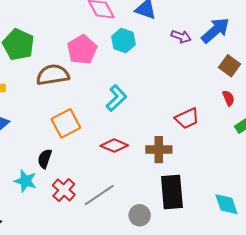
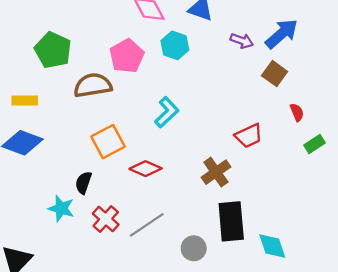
brown square: (229, 66) -> (275, 74), moved
red diamond: (114, 146) -> (146, 169), moved
brown cross: (159, 150) -> (216, 172), turned -35
cyan diamond: (226, 204) -> (272, 246), moved

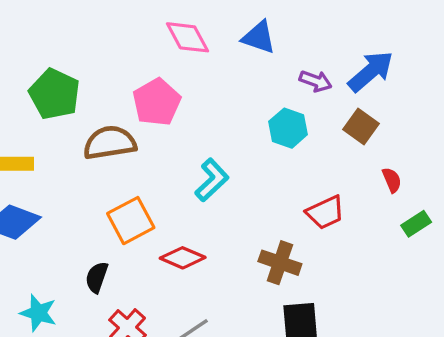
cyan hexagon: (175, 45) -> (288, 128), moved
brown cross: (216, 172) -> (280, 263), turned -36
cyan star: (61, 208) -> (38, 313), moved

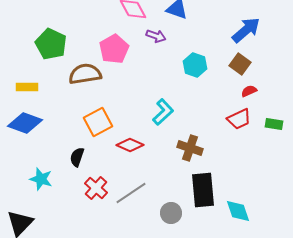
purple arrow: (316, 81) -> (156, 36), moved
cyan L-shape: (212, 180) -> (163, 112), moved
red semicircle: (392, 180) -> (249, 91), moved, turned -91
red trapezoid: (325, 212) -> (239, 119), moved
green rectangle: (416, 224) -> (274, 124), turned 42

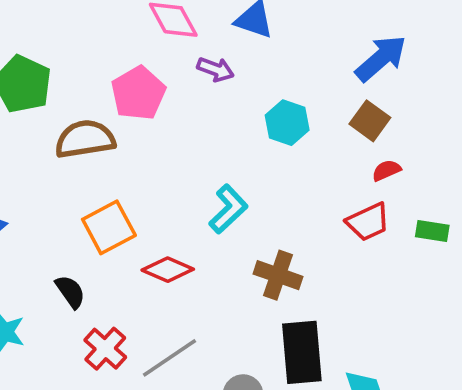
black semicircle: (77, 157) -> (70, 292), turned 126

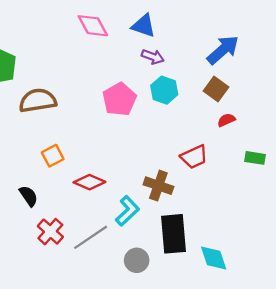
purple arrow: (215, 69) -> (153, 57), moved
pink pentagon: (138, 93) -> (119, 99), moved
cyan L-shape: (228, 209) -> (127, 211), moved
red trapezoid: (368, 222) -> (194, 157), moved
orange square: (109, 227) -> (53, 156), size x0.7

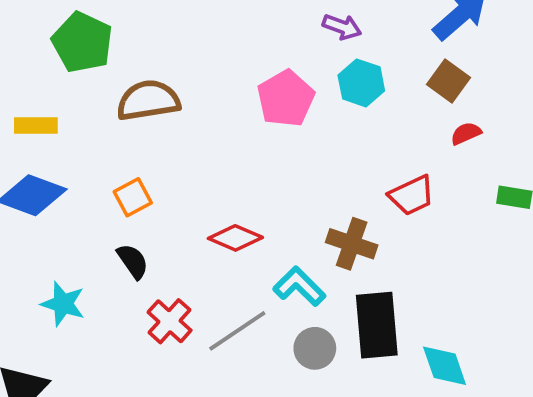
orange square: (53, 156) -> (133, 197), moved
cyan L-shape: (127, 211) -> (299, 286), turned -92
gray circle: (137, 260) -> (315, 348), moved

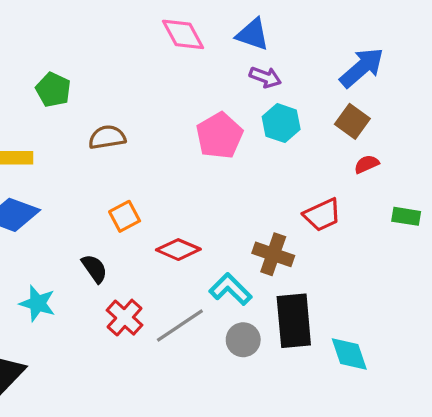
green pentagon: (82, 42) -> (53, 90), size x0.7
brown semicircle: (148, 100) -> (107, 137), size x0.7
orange square: (133, 197) -> (125, 216), moved

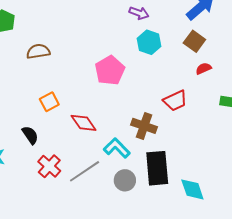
pink pentagon: (219, 136) -> (110, 70), moved
red diamond: (178, 250) -> (84, 123), turned 32

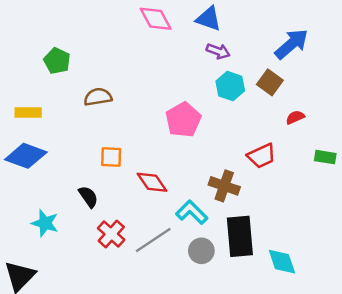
brown square: (194, 41) -> (270, 82), moved
orange square: (49, 102) -> (111, 157), turned 30

